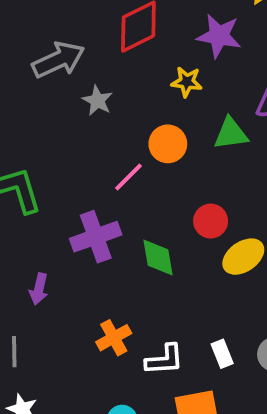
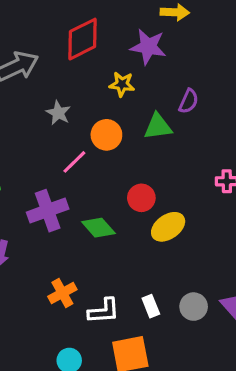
gray star: (97, 101) -> (58, 113), moved
green diamond: (158, 257) -> (98, 228), turned -32

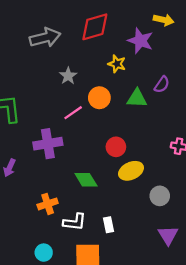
green diamond: (98, 228) -> (86, 180), moved
gray circle: (194, 307) -> (160, 196), moved

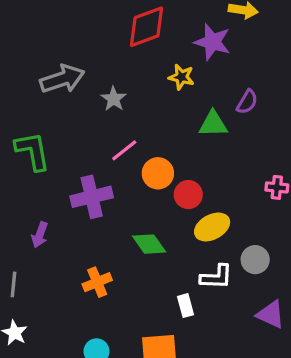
gray arrow: (45, 38) -> (62, 79), moved
orange circle: (99, 98) -> (158, 173), moved
white L-shape: (75, 222) -> (216, 277), moved
purple triangle: (168, 235) -> (271, 315), turned -30

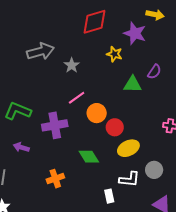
green L-shape: (33, 151) -> (18, 111), moved, turned -60
purple arrow: (40, 235) -> (21, 147), turned 84

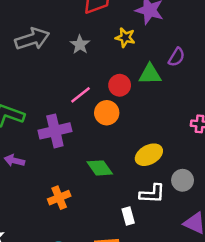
gray star: (72, 65) -> (80, 45), moved
red circle: (115, 127) -> (120, 85), moved

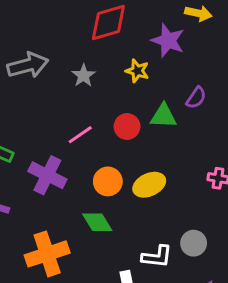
orange circle: (107, 113) -> (108, 181), moved
purple cross: (55, 131) -> (47, 175), turned 36
yellow ellipse: (149, 155) -> (149, 185), moved
orange cross: (59, 198) -> (47, 254), size x1.6

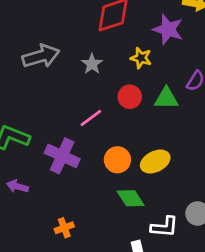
red circle: (127, 127) -> (130, 97), moved
green diamond: (97, 222) -> (131, 198), moved
orange cross: (47, 254) -> (64, 228), size x0.5

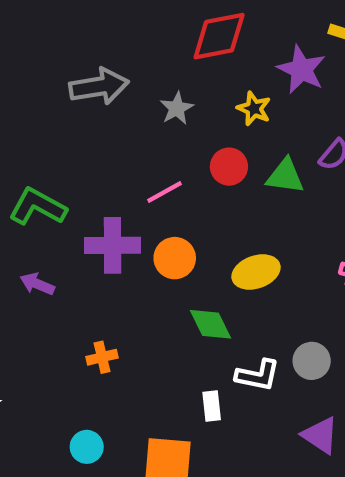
purple cross: (62, 156) -> (113, 245), turned -32
orange circle: (117, 160) -> (175, 258), moved

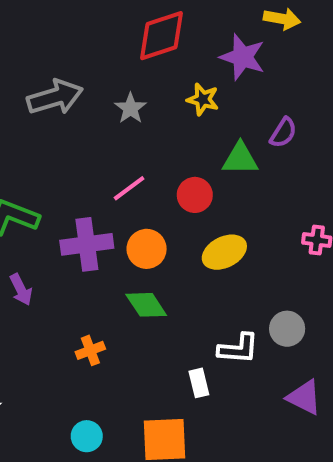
red circle: (229, 167) -> (195, 195), moved
purple arrow: (37, 284) -> (21, 290), turned -132
green diamond: (211, 324) -> (146, 305), moved

